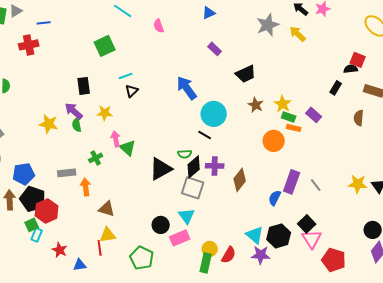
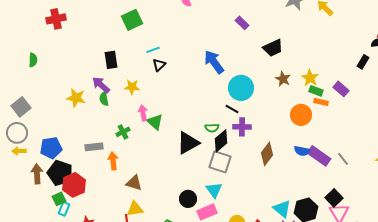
purple cross: (215, 166) -> (242, 127), moved
purple rectangle: (292, 182) -> (319, 156), turned -75
blue semicircle: (275, 198) -> (302, 151), moved, turned -105

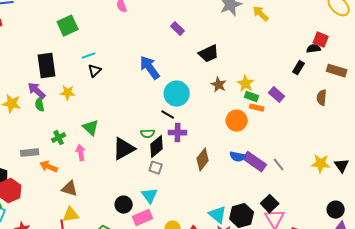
black rectangle: (111, 60) -> (47, 66), size x1.4
pink arrow: (143, 113) -> (81, 153), moved
orange arrow: (113, 161) -> (49, 167), turned -60
gray square: (220, 162) -> (156, 168), size x0.6

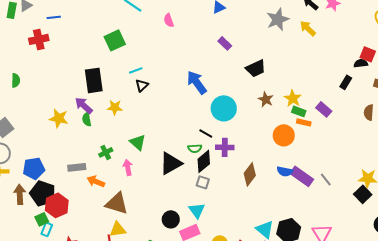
black line: (168, 115) -> (206, 133), moved
brown triangle: (70, 189) -> (117, 203), size x1.4
black square: (270, 204) -> (363, 194), moved

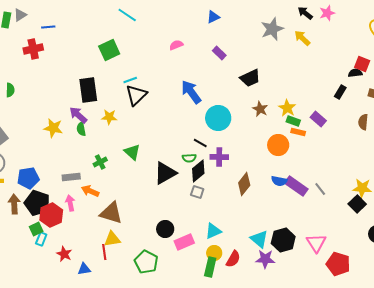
pink semicircle: (169, 20) -> (176, 45), moved, turned 88
black triangle: (142, 85) -> (136, 95), size x1.6
pink arrow: (128, 167) -> (70, 203), moved
cyan triangle: (197, 210) -> (213, 231), moved, turned 42

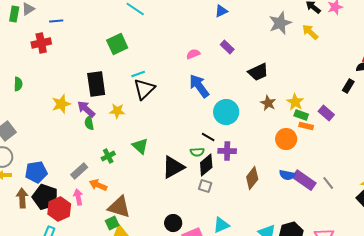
pink semicircle: (176, 45) -> (193, 54), moved
yellow star: (53, 128) -> (61, 104), moved, turned -30
gray rectangle: (71, 177) -> (79, 171), turned -36
green square: (36, 229) -> (112, 223), moved

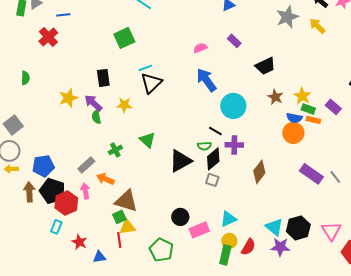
red cross: (41, 43) -> (48, 37), turned -30
black rectangle: (96, 84) -> (103, 78), size x0.7
blue semicircle: (287, 175) -> (294, 118), moved

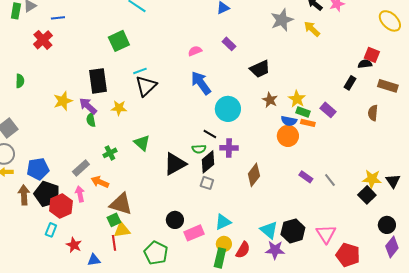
black rectangle: (103, 78) -> (98, 81), size x1.4
purple rectangle: (311, 174) -> (306, 177), size x0.6

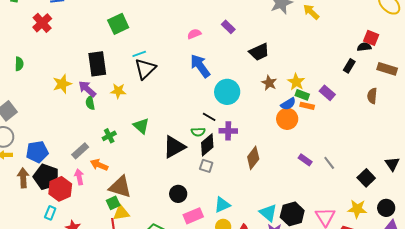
blue semicircle: (289, 121) -> (288, 104), turned -42
yellow star: (372, 179) -> (357, 209), moved
black circle: (175, 220) -> (178, 194), moved

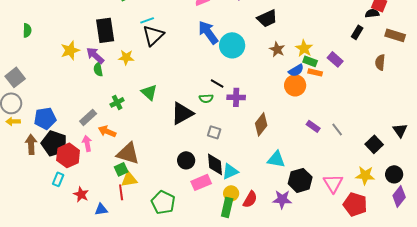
cyan circle: (227, 92) -> (232, 45), moved
black diamond: (207, 145) -> (215, 164), moved, turned -55
cyan triangle: (268, 213) -> (276, 159), moved, turned -30

